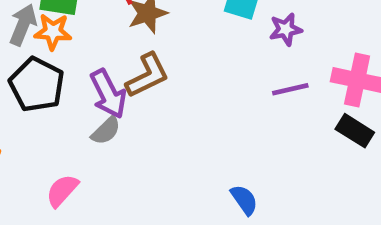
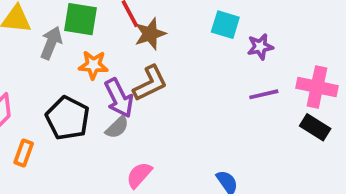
orange star: (53, 32) -> (93, 65), moved
black pentagon: (37, 85) -> (68, 118), moved
pink semicircle: (62, 191) -> (139, 175), moved

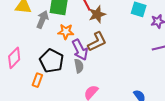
gray semicircle: (117, 127) -> (79, 66), turned -56
orange rectangle: (24, 153) -> (37, 80), moved

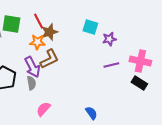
orange star: (66, 32) -> (37, 42), moved

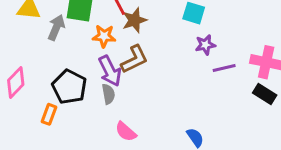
purple star: (109, 39) -> (205, 45), moved
orange star: (37, 42) -> (104, 36), moved
pink semicircle: (43, 109) -> (126, 132), turned -91

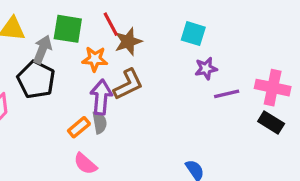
purple arrow: (110, 71) -> (101, 97), turned -148
black pentagon: (69, 87) -> (36, 80), moved
orange rectangle: (49, 114) -> (79, 127), moved, turned 30
pink semicircle: (126, 132) -> (85, 164), moved

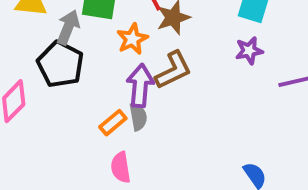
orange star: (95, 59) -> (132, 39), turned -30
purple star: (206, 68) -> (249, 51), moved
pink semicircle: (85, 164) -> (121, 167), turned 40

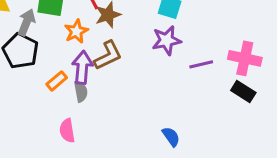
purple star: (249, 51) -> (167, 40), size x1.4
orange rectangle: (113, 123) -> (57, 81), moved

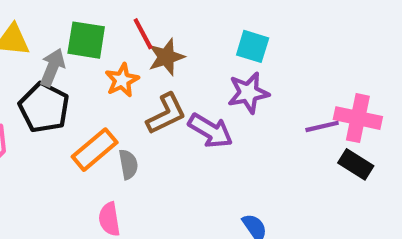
purple line: (201, 64) -> (322, 126), moved
purple arrow: (82, 67) -> (210, 131), moved, turned 116
orange rectangle: (57, 81) -> (95, 150), size x1.5

